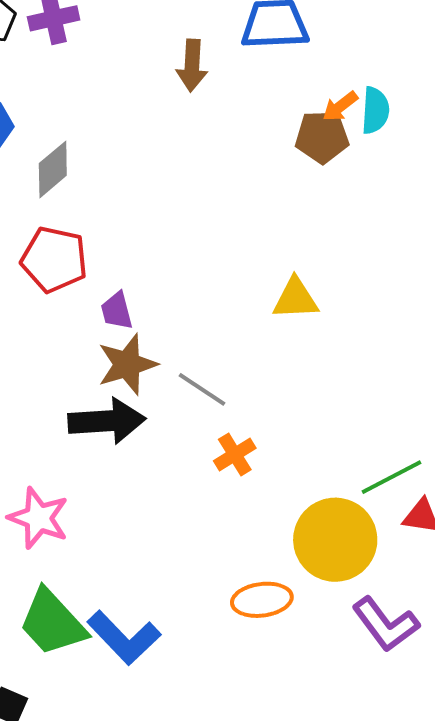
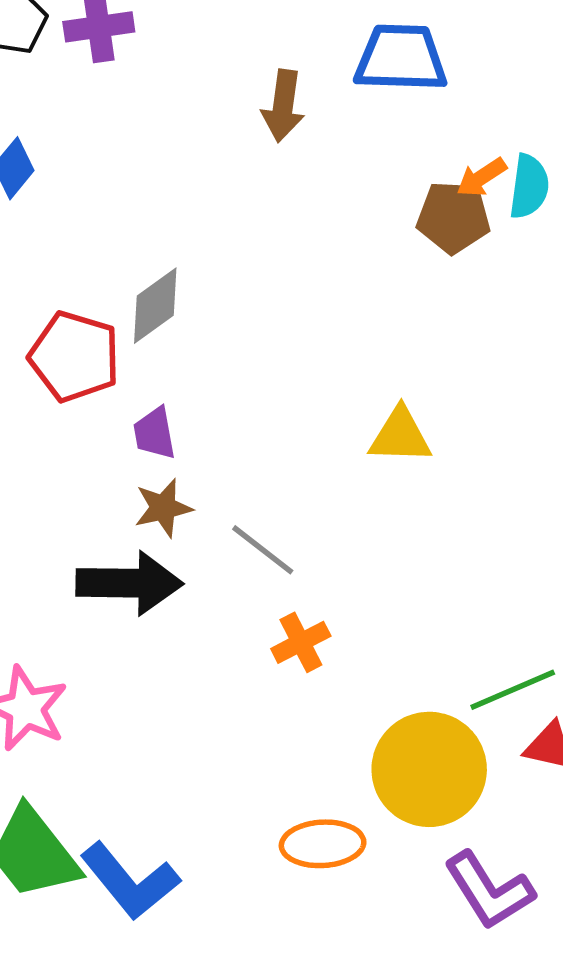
gray diamond: (53, 169) -> (155, 306), moved
brown star: (127, 364) -> (163, 508), size x0.7

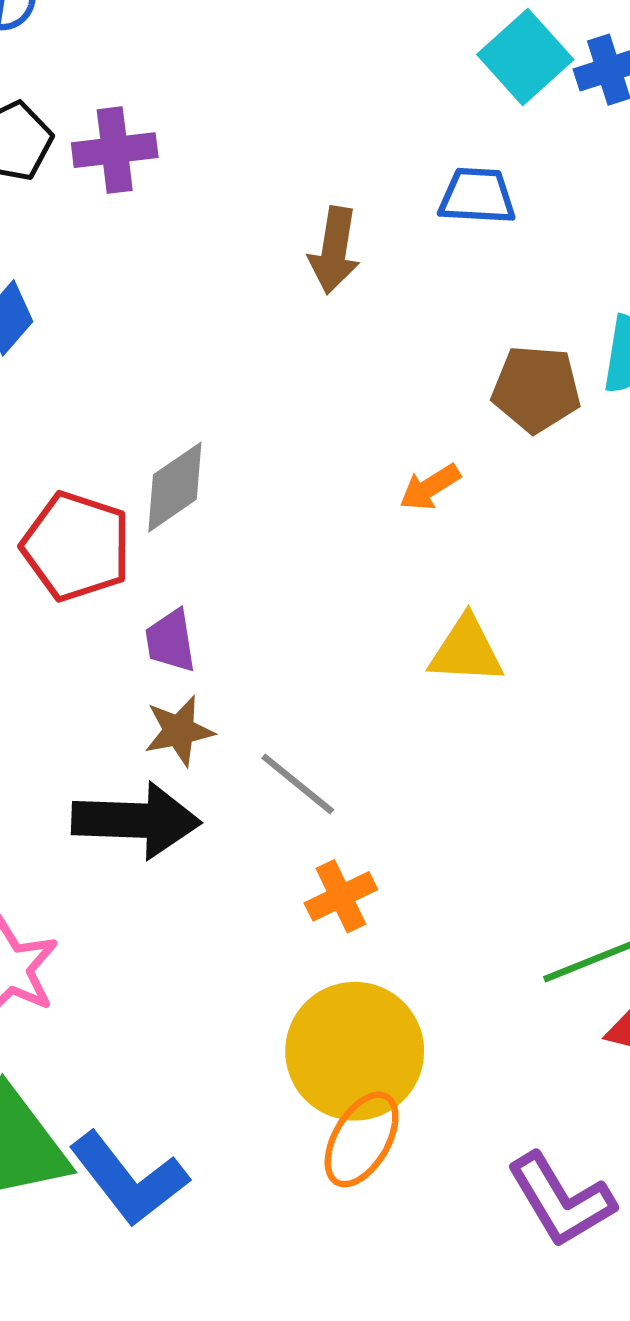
blue trapezoid: (401, 58) -> (477, 196), size x0.7
orange arrow: (481, 177) -> (430, 487), moved
yellow circle: (429, 769) -> (355, 1051), moved
orange ellipse: (323, 844) -> (362, 1139), turned -58

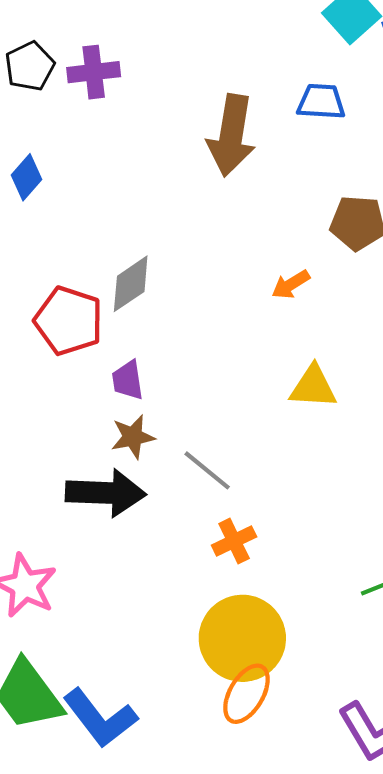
brown arrow: (334, 250) -> (231, 135), size x1.5

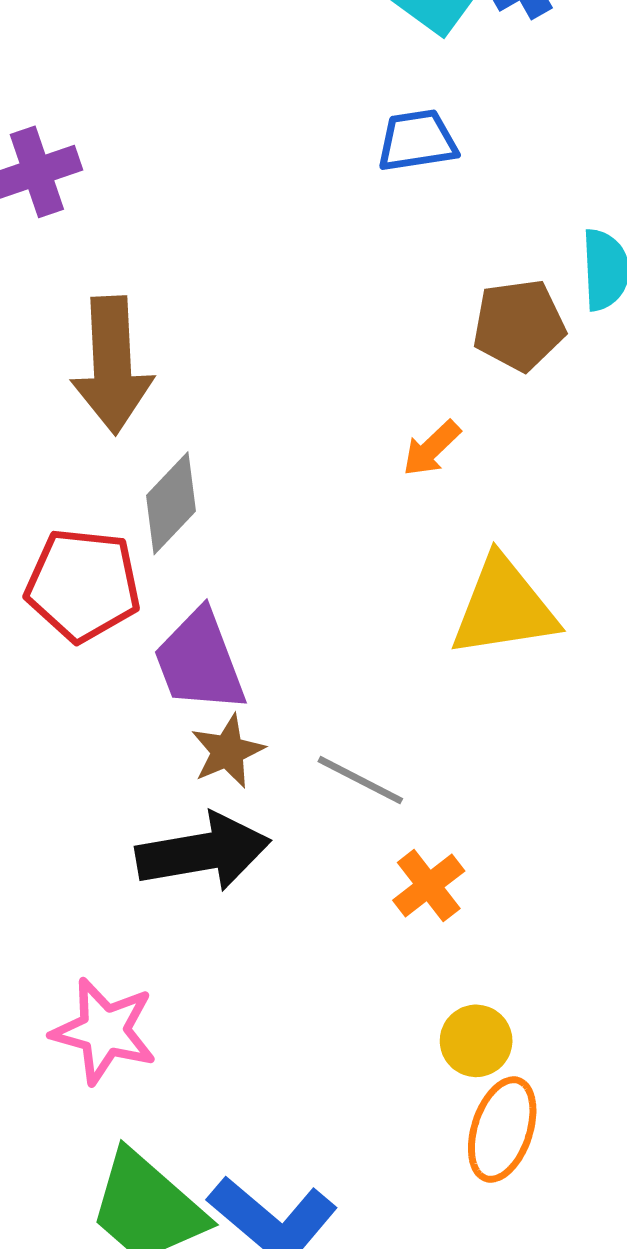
brown arrow: (231, 135) -> (112, 365), moved
purple trapezoid: (128, 380) -> (200, 661), size x1.6
yellow triangle: (313, 387) -> (504, 607), size x1.4
yellow circle: (242, 638) -> (476, 1041), size x0.5

